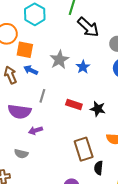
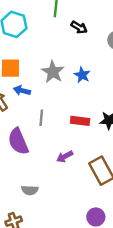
black arrow: (88, 27) -> (79, 27), size x0.6
purple semicircle: (19, 112) -> (18, 141), turned 70
purple arrow: (35, 130) -> (65, 157), moved

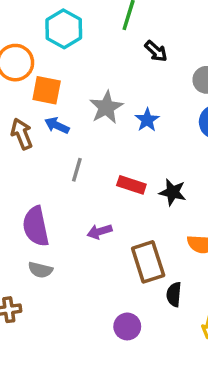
purple semicircle: (18, 141) -> (36, 226), moved

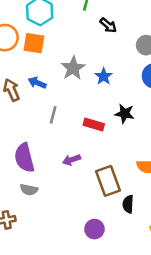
orange square: (47, 90) -> (34, 43), moved
black star: (173, 192) -> (125, 114), moved

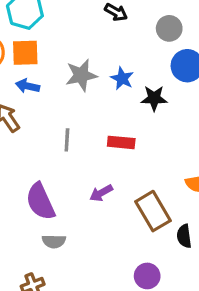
gray star: (73, 68) -> (81, 75), turned 30
blue arrow: (37, 83) -> (28, 86), moved
black star: (125, 114) -> (154, 98), moved

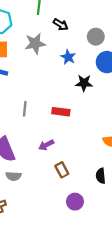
gray star: (81, 75) -> (35, 44), moved
blue star: (122, 78) -> (68, 57), moved
brown rectangle: (153, 211) -> (62, 170), moved, size x0.6

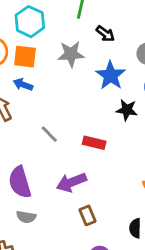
blue star: (68, 57) -> (111, 75), size x1.5
gray line: (25, 109) -> (49, 134), turned -56
purple arrow: (46, 145) -> (71, 182), size x1.5

